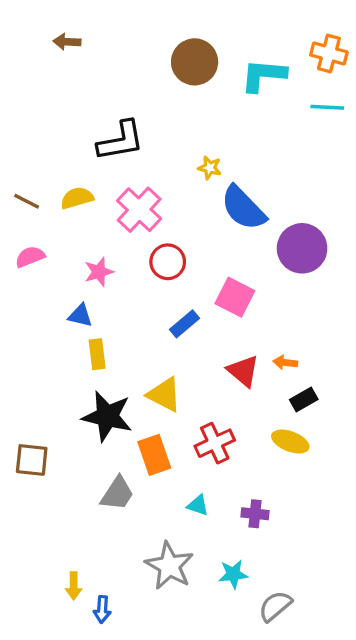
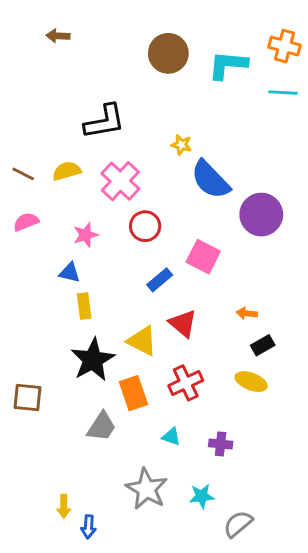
red triangle: (243, 371) -> (183, 323), moved
black star: (107, 416) -> (93, 360), turned 30

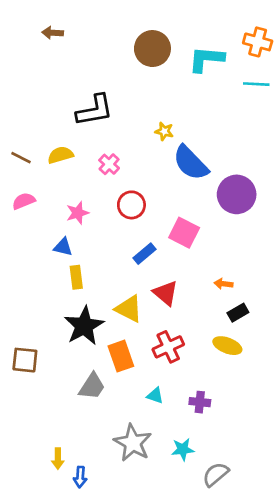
pink cross: (120, 181) -> (109, 164), size x0.6

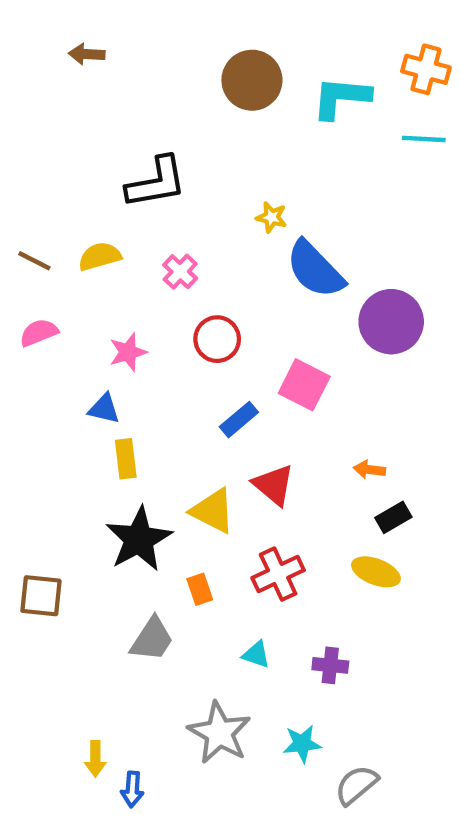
orange rectangle: (121, 356) -> (200, 589), size x0.6

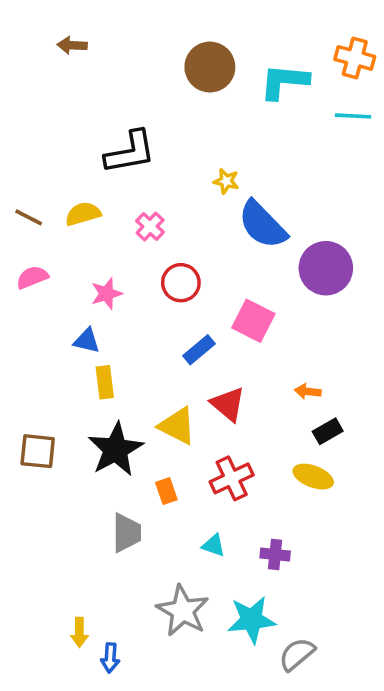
brown square: (41, 596) -> (38, 451), moved
gray trapezoid: (152, 639) -> (127, 533), turned -33
cyan star: (302, 744) -> (252, 620), size x1.5

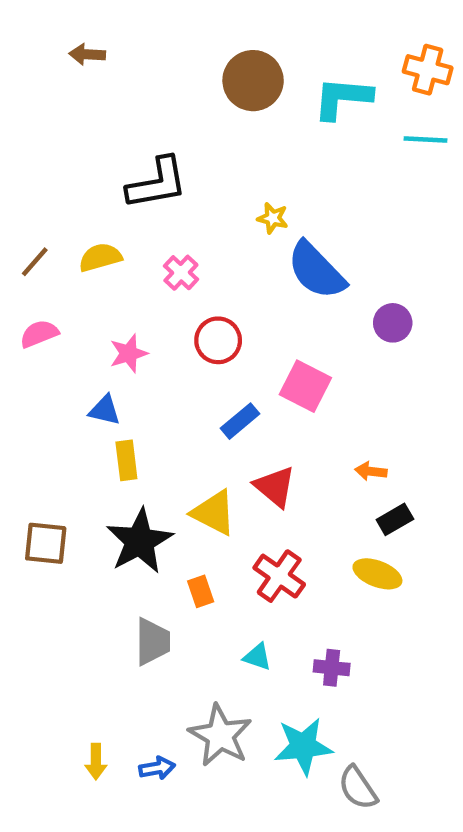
brown line: (29, 217) -> (35, 262), turned -76
purple circle: (326, 268) -> (393, 323), size x0.6
red cross: (232, 478) -> (279, 576), turned -30
gray semicircle: (297, 654) -> (358, 788), turned -84
blue arrow: (110, 658) -> (157, 768), moved, turned -104

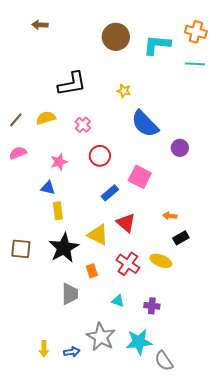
yellow star: (273, 218) -> (124, 91), moved
yellow ellipse: (377, 574) -> (161, 261), moved

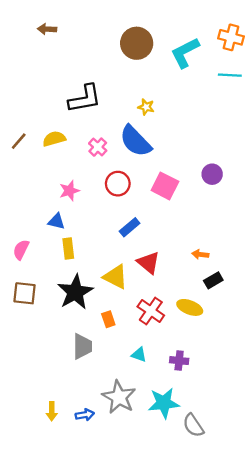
cyan L-shape: (157, 45) -> (185, 53), turned -32
blue semicircle: (145, 124) -> (135, 141), moved
pink semicircle: (18, 153) -> (21, 250), moved, turned -42
pink square: (140, 177) -> (165, 186), moved

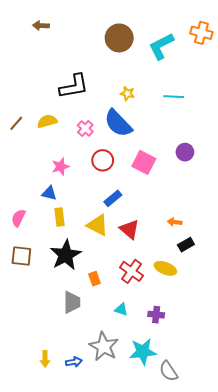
cyan line: (230, 75) -> (174, 97), moved
yellow triangle: (115, 277) -> (98, 225), moved

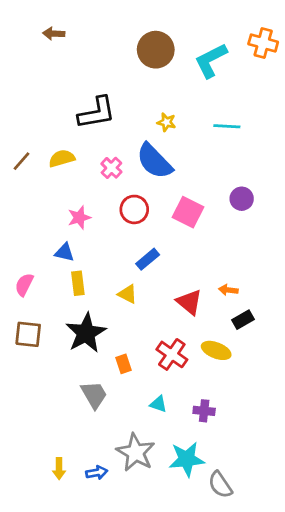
yellow triangle: (98, 225) -> (128, 294), size x0.7
red triangle: (129, 229) -> (189, 302), moved
gray trapezoid: (72, 302) -> (94, 395), turned -30

